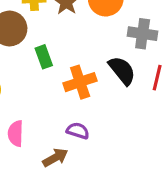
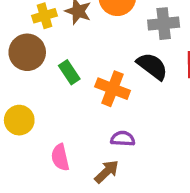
orange cross: (80, 82) -> (113, 89), turned -36

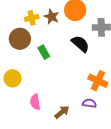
black semicircle: (152, 66) -> (80, 44), moved
orange cross: (113, 89) -> (98, 81), moved
purple semicircle: (123, 139) -> (89, 103), moved

